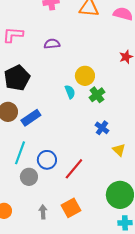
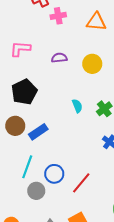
yellow circle: (85, 76) -> (92, 64), moved

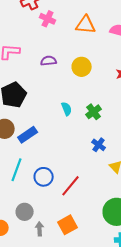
pink cross: (58, 16) -> (48, 19), turned 35
gray circle: (36, 191) -> (25, 212), moved

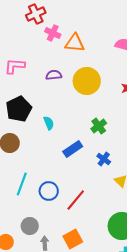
orange triangle: (86, 25) -> (75, 43), moved
yellow circle: (82, 67) -> (87, 81), size x1.4
cyan semicircle: (67, 109) -> (49, 123), moved
blue rectangle: (28, 135) -> (73, 149), moved

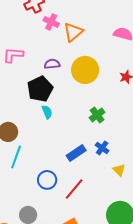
orange triangle: (75, 43) -> (73, 32), turned -45
black pentagon: (19, 109) -> (40, 89), moved
blue rectangle: (73, 149) -> (76, 153), moved
cyan line: (22, 184) -> (16, 157), moved

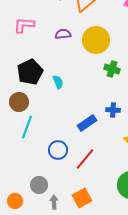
black pentagon: (40, 89) -> (30, 72), moved
green cross: (97, 115) -> (112, 69), moved, turned -35
blue cross: (102, 148) -> (113, 110), moved, turned -32

